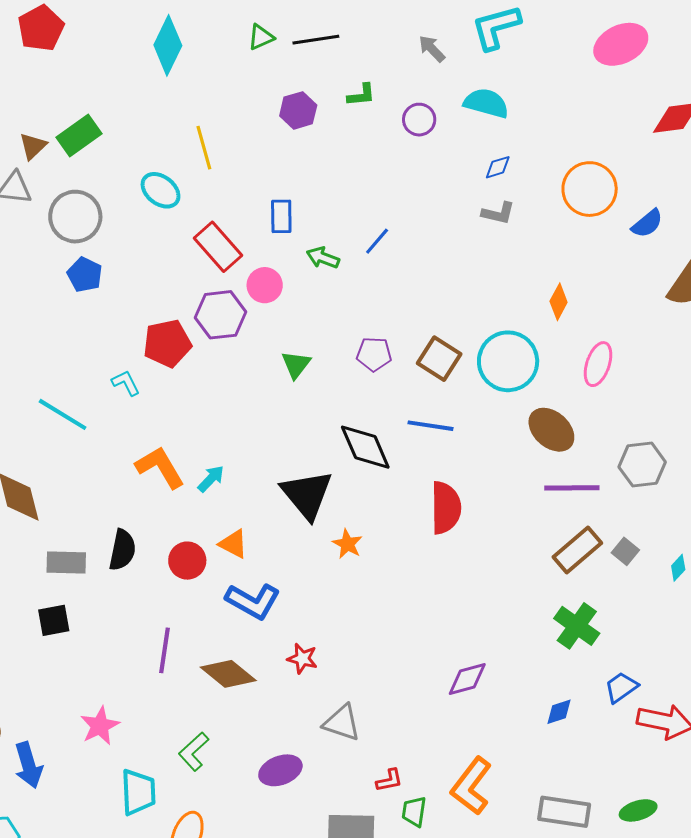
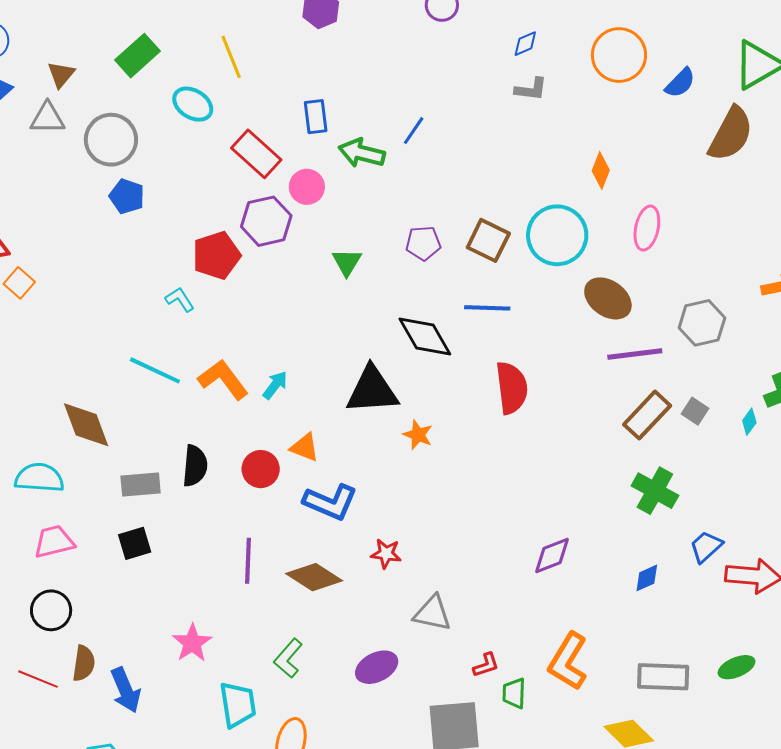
green rectangle: (79, 136) -> (137, 56), moved
green arrow: (323, 258) -> (362, 153), size x1.4
cyan line: (63, 414) -> (155, 370), moved
black triangle: (307, 495) -> (372, 390), turned -48

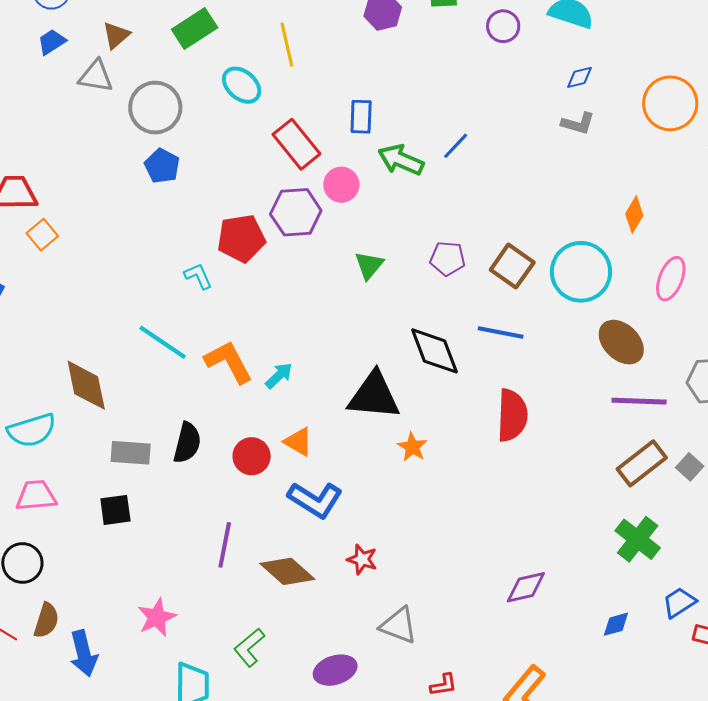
cyan semicircle: (39, 478) -> (32, 430), turned 150

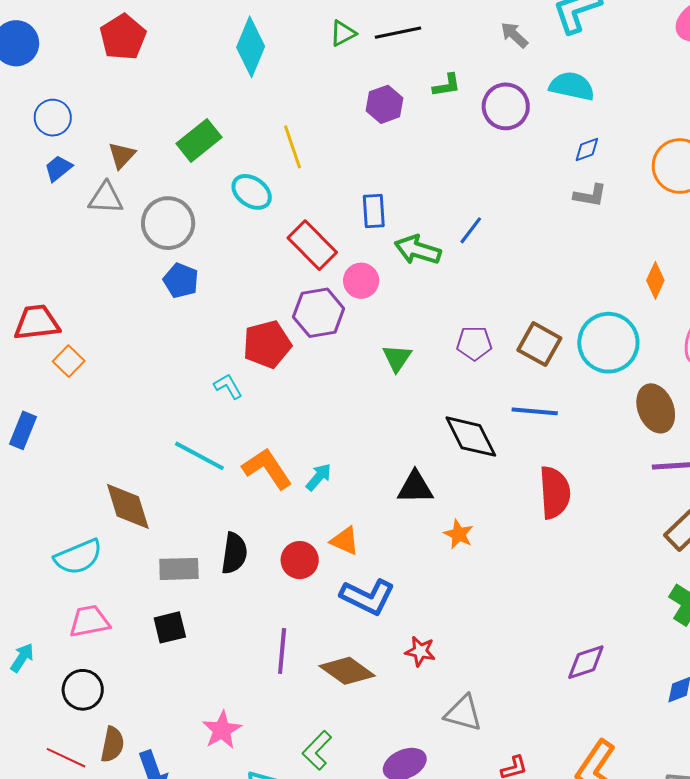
purple circle: (503, 26) -> (506, 106), size x1.4
brown ellipse: (621, 342) -> (656, 408), turned 30
black triangle: (374, 396) -> (415, 487), size x0.7

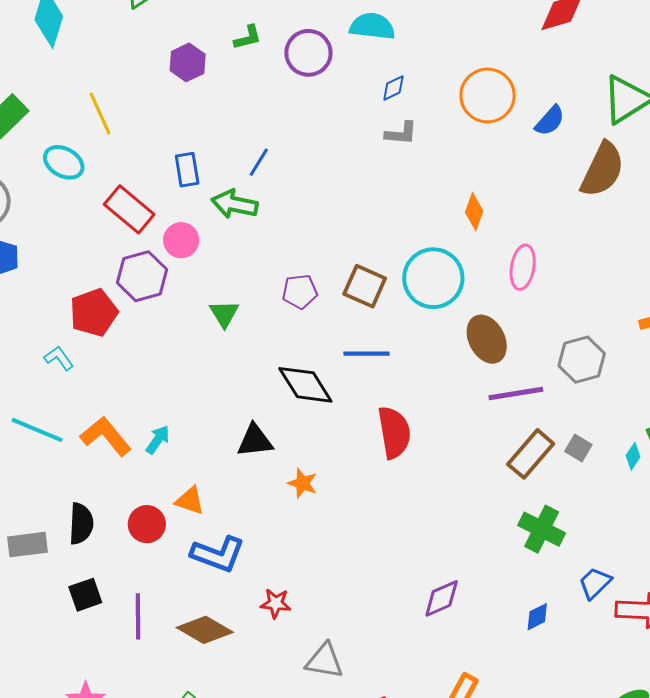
blue line: (471, 230) -> (259, 162), moved
black square: (170, 627) -> (85, 595), moved

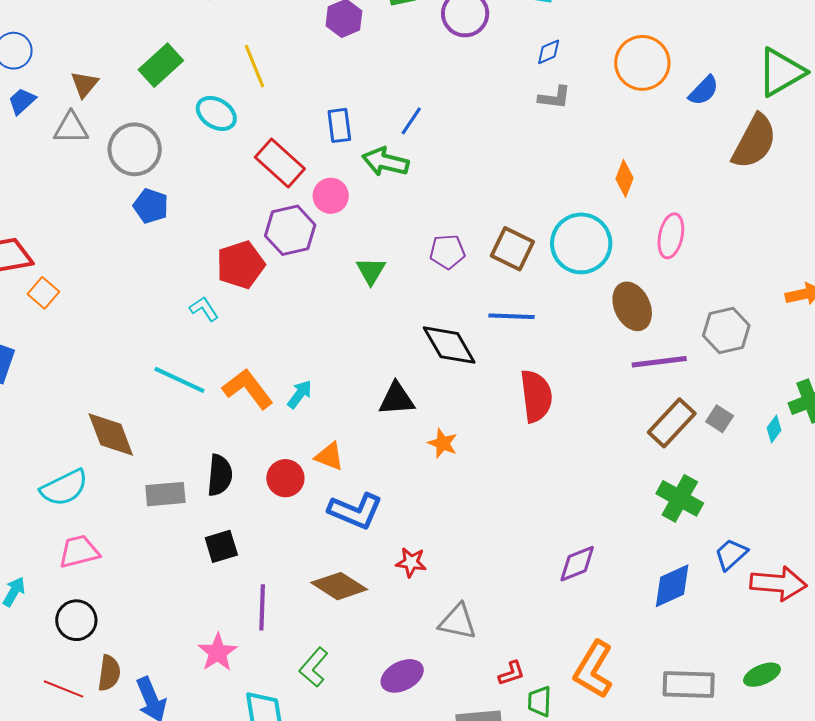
purple line: (138, 616) -> (262, 607), moved
blue diamond: (537, 617) -> (672, 586), size x1.6

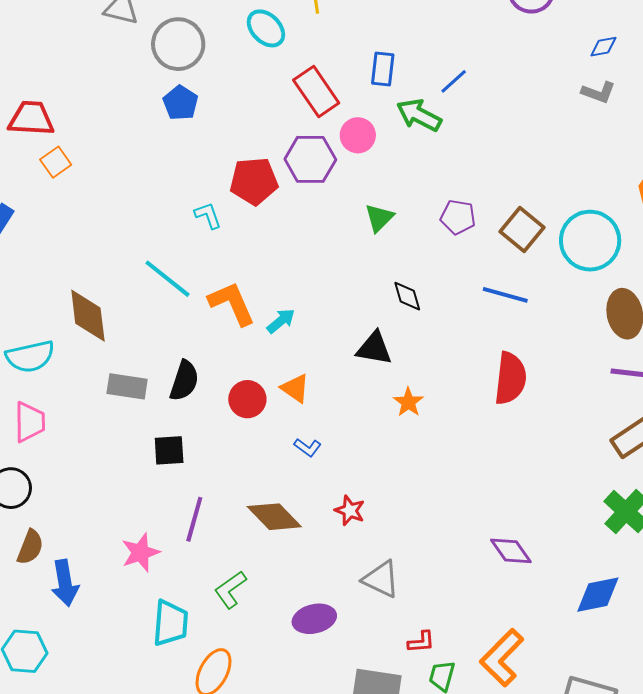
black diamond: (449, 345) -> (407, 296), moved, size x0.6
blue L-shape: (355, 511) -> (308, 447), size x0.5
pink trapezoid: (79, 552) -> (30, 422), turned 90
purple diamond: (577, 564) -> (511, 551), turned 63

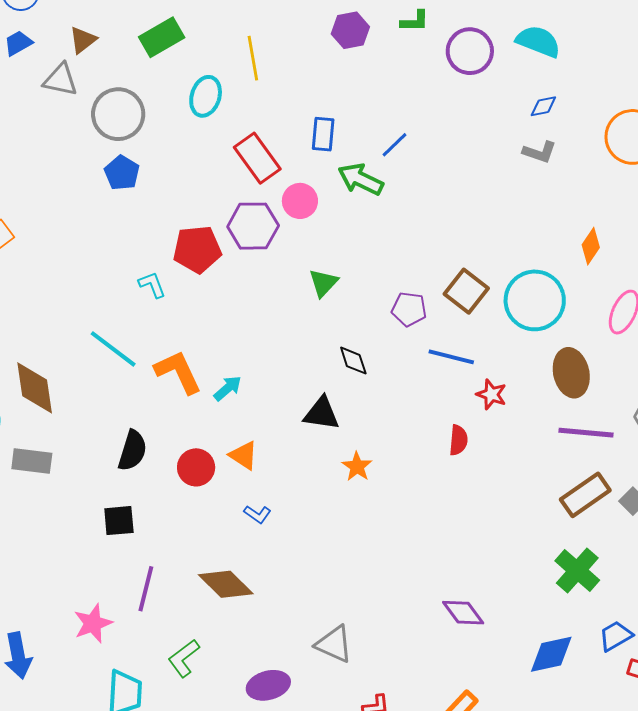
cyan ellipse: (266, 28) -> (206, 96), turned 63
purple pentagon: (458, 217) -> (409, 309), moved
red semicircle: (510, 378) -> (458, 440), size x0.6
gray rectangle: (127, 386) -> (32, 461), moved
red star: (350, 510) -> (491, 394), moved

